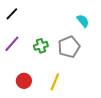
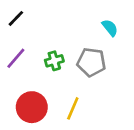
gray pentagon: (69, 47) -> (91, 62), turned 30
red circle: (24, 81) -> (32, 107), size x1.5

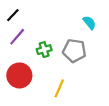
purple line: (16, 58) -> (17, 37), moved
red circle: (32, 107) -> (19, 75), moved

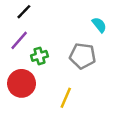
black line: (13, 15) -> (24, 12), moved
green cross: (44, 50) -> (39, 56), moved

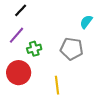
cyan semicircle: (99, 25) -> (86, 22), turned -104
yellow line: (66, 98) -> (57, 85), turned -30

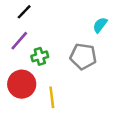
yellow line: (57, 85) -> (52, 97), moved

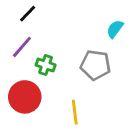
green cross: (40, 56) -> (46, 65), turned 35
yellow line: (52, 97) -> (75, 112), moved

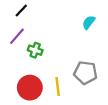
gray pentagon: (96, 65) -> (85, 73), moved
red circle: (25, 97) -> (30, 88), moved

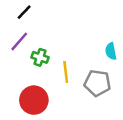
cyan semicircle: (89, 22) -> (111, 51), moved, turned -48
yellow line: (58, 87) -> (66, 72), moved

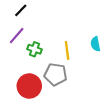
yellow line: (66, 72) -> (67, 50), moved
gray pentagon: (97, 83) -> (56, 74), moved

